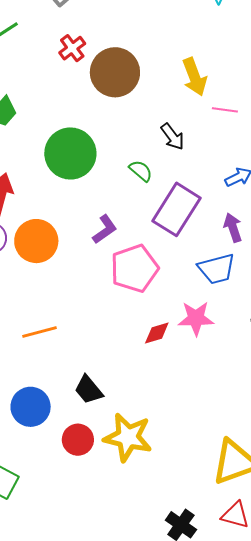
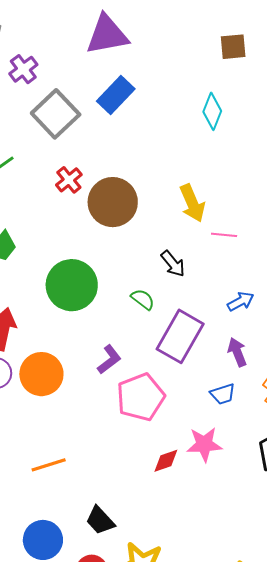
blue trapezoid: (217, 269) -> (223, 394), size x0.7

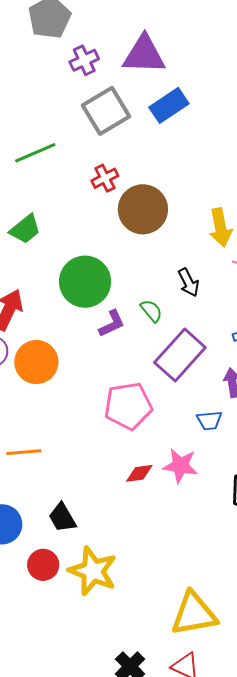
purple triangle: (107, 35) -> (144, 55), moved
purple L-shape: (109, 359) -> (112, 324), moved

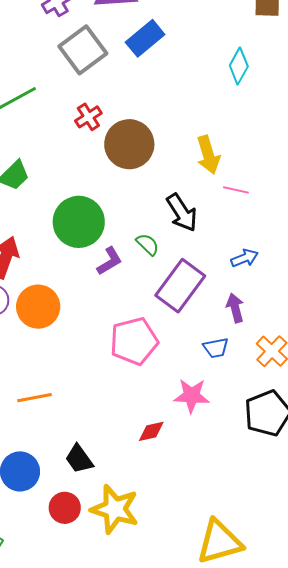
black arrow: (189, 282) -> (182, 213), size x1.4
red diamond: (139, 473) -> (151, 431), moved

